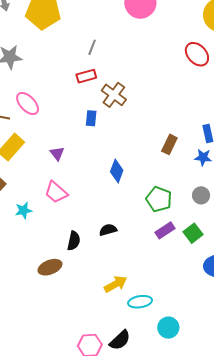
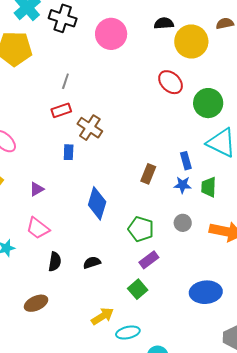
purple triangle: (57, 153) -> (37, 189), turned 42
blue diamond: (117, 171) -> (97, 203), size x1.4
green square: (193, 233) -> (138, 289), moved
black semicircle: (74, 241) -> (55, 262), moved

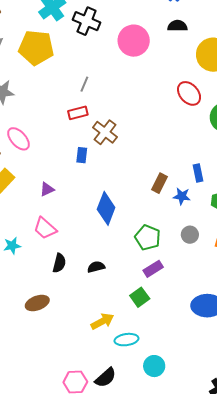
black semicircle: (164, 23) -> (177, 26), moved
blue star: (183, 185) -> (182, 196), moved

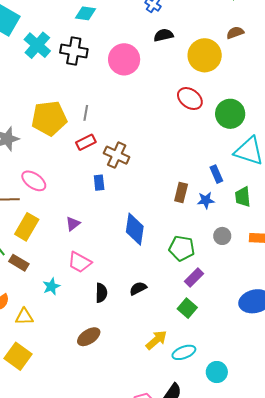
yellow pentagon: (36, 48) -> (49, 118), moved

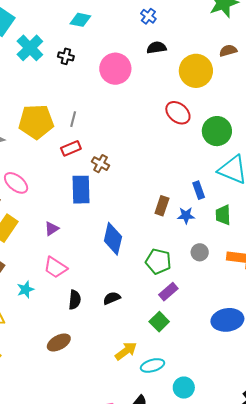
black cross: (74, 51) -> (66, 56), size x0.6
brown cross: (117, 155) -> (101, 164), size x0.7
blue rectangle: (99, 183) -> (81, 190), size x1.8

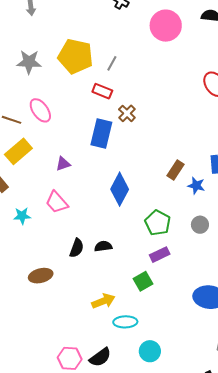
red rectangle: (71, 148) -> (102, 91), turned 30
black semicircle: (75, 300) -> (77, 248), moved

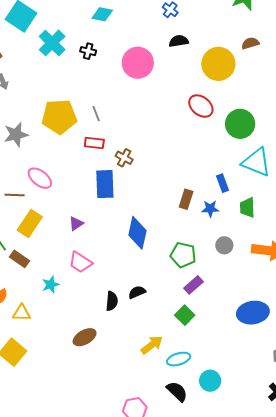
gray line: (112, 63) -> (96, 114), turned -35
black semicircle: (100, 357) -> (177, 391), moved, turned -85

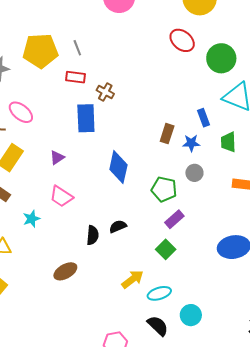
gray circle: (224, 245) -> (194, 173), moved

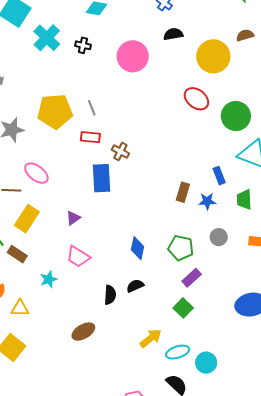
blue diamond: (118, 167) -> (137, 248), moved, size x0.7
gray circle: (194, 173) -> (219, 237), moved
cyan circle: (191, 315) -> (206, 363), moved

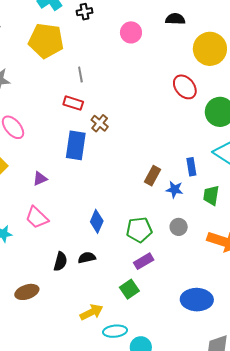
black cross: (83, 45) -> (85, 12), turned -35
pink circle: (133, 56) -> (131, 32), size x0.7
yellow pentagon: (55, 111) -> (46, 41), moved
green pentagon: (181, 248) -> (139, 230), turned -30

